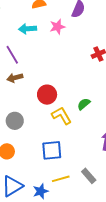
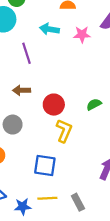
brown arrow: (15, 78) -> (22, 90), moved
green semicircle: (84, 104) -> (94, 104), moved
yellow L-shape: (61, 116) -> (64, 131), turned 40

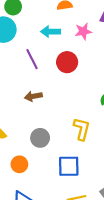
red circle: (54, 105) -> (67, 62), moved
gray circle: (13, 125) -> (40, 138), moved

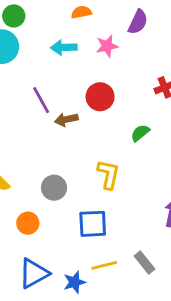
purple line: (32, 59) -> (41, 100), moved
red circle: (67, 62) -> (100, 97), moved
brown arrow: (33, 96) -> (66, 119), moved

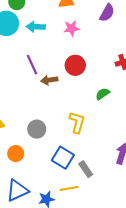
pink star: (107, 46) -> (72, 28), moved
cyan arrow: (64, 47) -> (36, 27), moved
blue square: (93, 224) -> (63, 158), turned 30
gray rectangle: (144, 263) -> (86, 169), moved

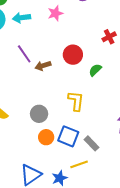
red circle: (75, 65) -> (73, 55), moved
orange circle: (16, 154) -> (46, 137), moved

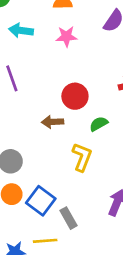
brown arrow: (43, 66) -> (53, 122), moved
yellow L-shape: (76, 101) -> (82, 157), moved

